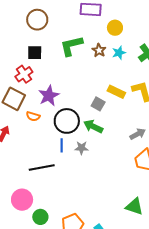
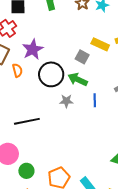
orange semicircle: (33, 116) -> (17, 70), turned -120
blue line: (62, 145) -> (95, 100), moved

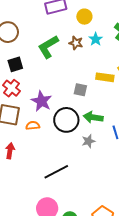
gray square: (82, 57) -> (80, 90), moved
orange semicircle: (17, 70) -> (33, 126), turned -64

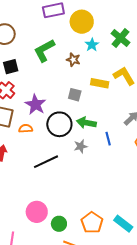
yellow circle: (84, 17) -> (82, 22), size x1.5
brown star: (76, 43) -> (73, 60), moved
black line: (56, 172) -> (46, 162), moved

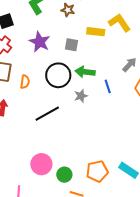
purple star: (35, 104) -> (40, 42), moved
orange semicircle: (26, 129) -> (25, 82), turned 104
orange pentagon: (92, 223) -> (97, 171), turned 30

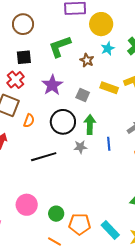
green arrow: (85, 72) -> (90, 125), turned 72
green circle: (64, 175) -> (56, 214), moved

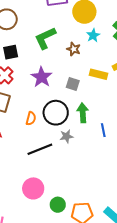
orange semicircle: (29, 121) -> (31, 119), moved
gray star: (80, 147) -> (66, 136), moved
pink circle: (27, 205) -> (33, 188), moved

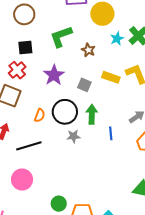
cyan star: (93, 35) -> (117, 39), moved
black line: (40, 149) -> (29, 146), moved
pink circle: (33, 188) -> (22, 180), moved

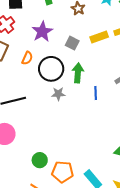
yellow rectangle: (111, 77) -> (99, 37), turned -42
orange semicircle: (40, 115) -> (27, 58), moved

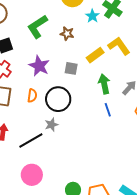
green arrow: (78, 73) -> (104, 84), moved
gray star: (58, 94) -> (51, 125), moved

